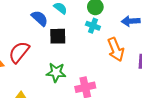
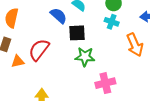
green star: (56, 72) -> (85, 57), moved

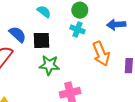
blue semicircle: (59, 16) -> (18, 34), moved

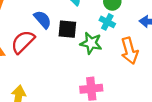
green star: (49, 65) -> (91, 43), moved

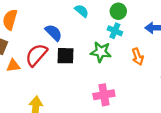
black square: (67, 29) -> (65, 56), moved
orange arrow: (130, 51) -> (138, 57), size x0.7

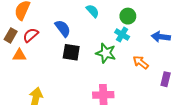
red semicircle: (36, 55) -> (31, 35), moved, size x0.7
orange arrow: (138, 57) -> (141, 62), turned 140

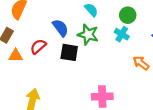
red semicircle: (31, 35) -> (38, 47), moved
green star: (106, 53) -> (88, 35), moved

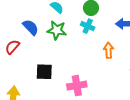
black square: (69, 52) -> (44, 72), moved
orange arrow: (141, 63) -> (109, 50), turned 56

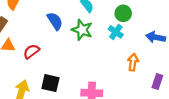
red semicircle: (12, 47) -> (31, 51), moved
black square: (44, 72) -> (50, 83), moved

